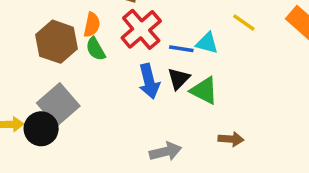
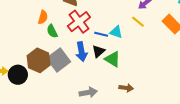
orange semicircle: (92, 25) -> (43, 17), moved
brown hexagon: (57, 42) -> (39, 60), moved
gray square: (58, 105) -> (59, 60), moved

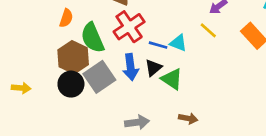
orange semicircle: (43, 17) -> (66, 18), moved
green semicircle: (52, 31) -> (92, 38), size x1.6
brown hexagon: (39, 60) -> (73, 57), moved
black circle: (18, 75) -> (71, 84), moved

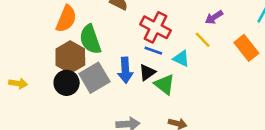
orange semicircle: (66, 18) -> (66, 19), size x1.5
red cross: (129, 27) -> (156, 27), moved, turned -32
cyan triangle: (178, 43) -> (181, 59), moved

